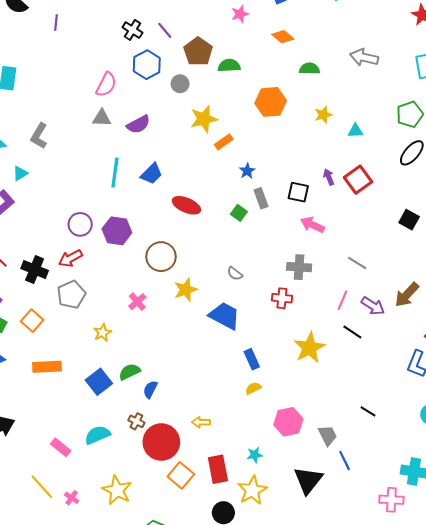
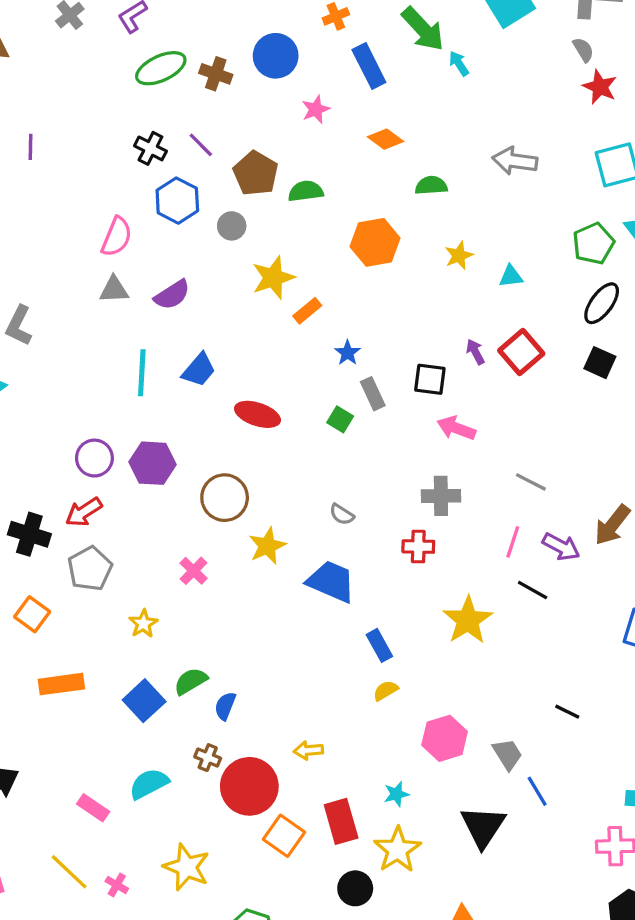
black square: (409, 220) -> (600, 363), moved

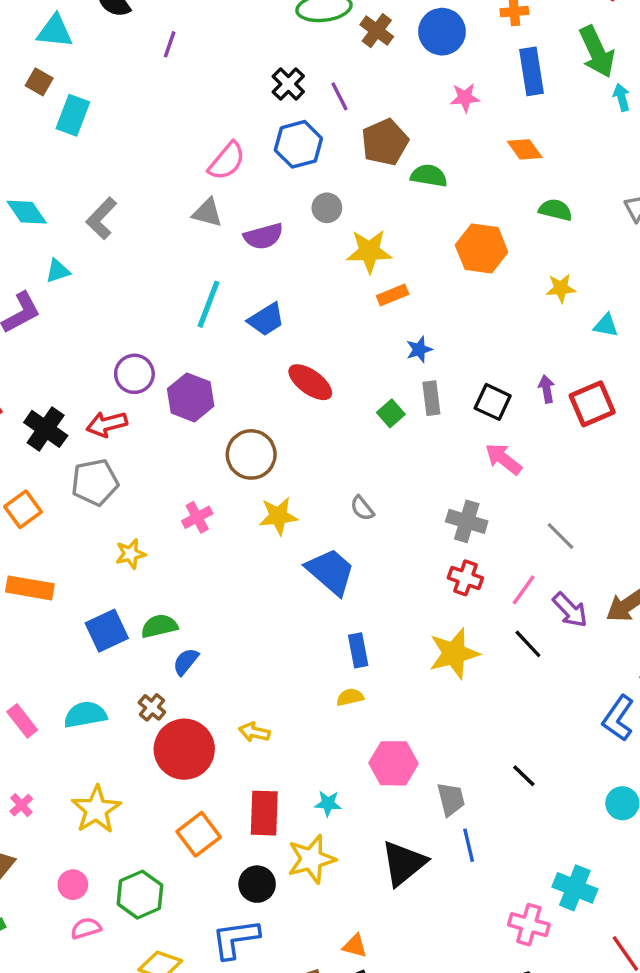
gray circle: (232, 226) -> (327, 208), moved
red cross: (418, 547) -> (465, 578), moved
orange square: (284, 836) -> (199, 834), moved

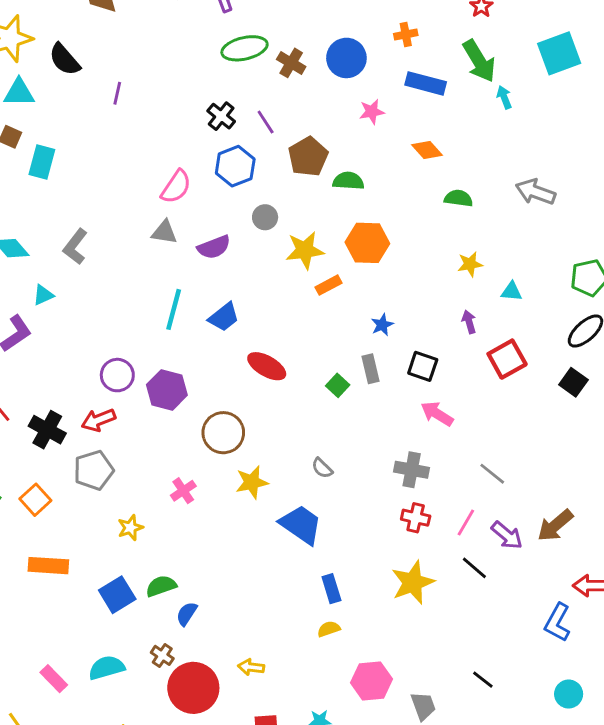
blue rectangle: (531, 71) -> (426, 83), turned -60
orange hexagon: (482, 249) -> (367, 243), moved
blue star: (419, 350) -> (382, 325), moved
purple arrow: (547, 389) -> (469, 322), moved

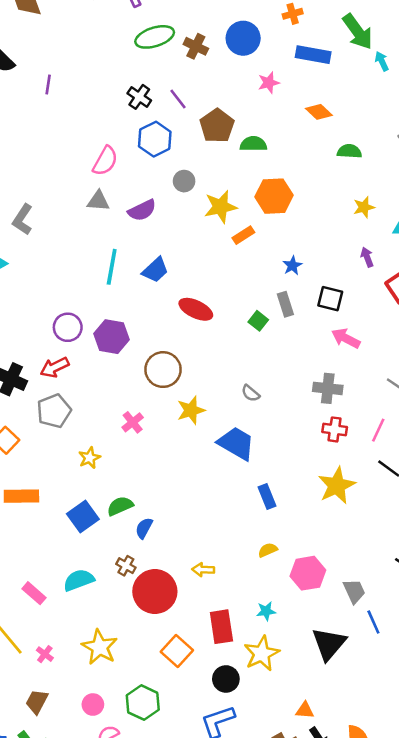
yellow semicircle: (329, 629) -> (268, 550), moved

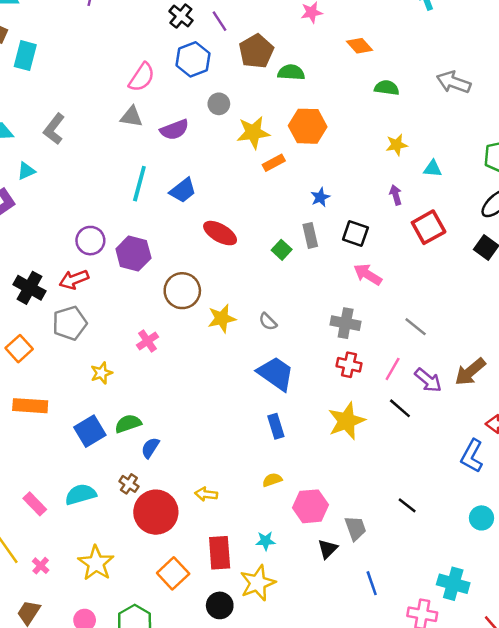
yellow star: (191, 410) -> (222, 318), moved
blue trapezoid: (236, 443) -> (276, 374), moved
blue line: (373, 622) -> (372, 583), moved
black triangle: (329, 644) -> (328, 549), moved, size x0.6

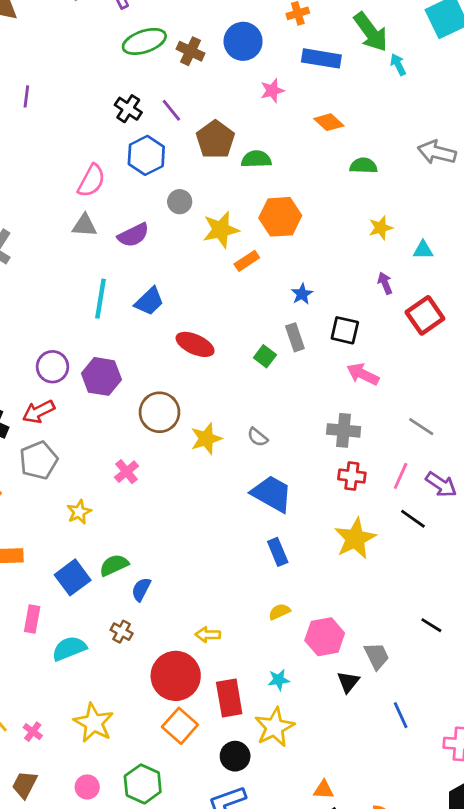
pink rectangle: (35, 504) -> (32, 619), moved, turned 60
red circle: (156, 512) -> (176, 676), moved

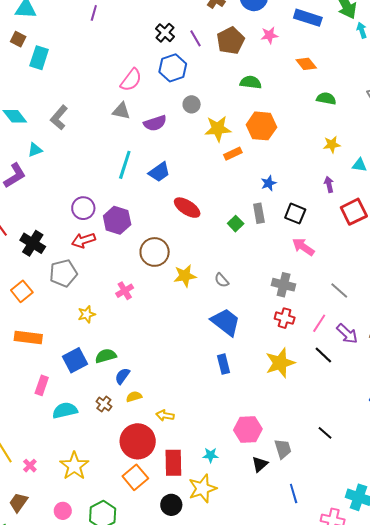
brown pentagon: (215, 139) -> (230, 41), moved
red arrow: (39, 412) -> (83, 240), moved
yellow semicircle: (279, 612) -> (134, 397), moved

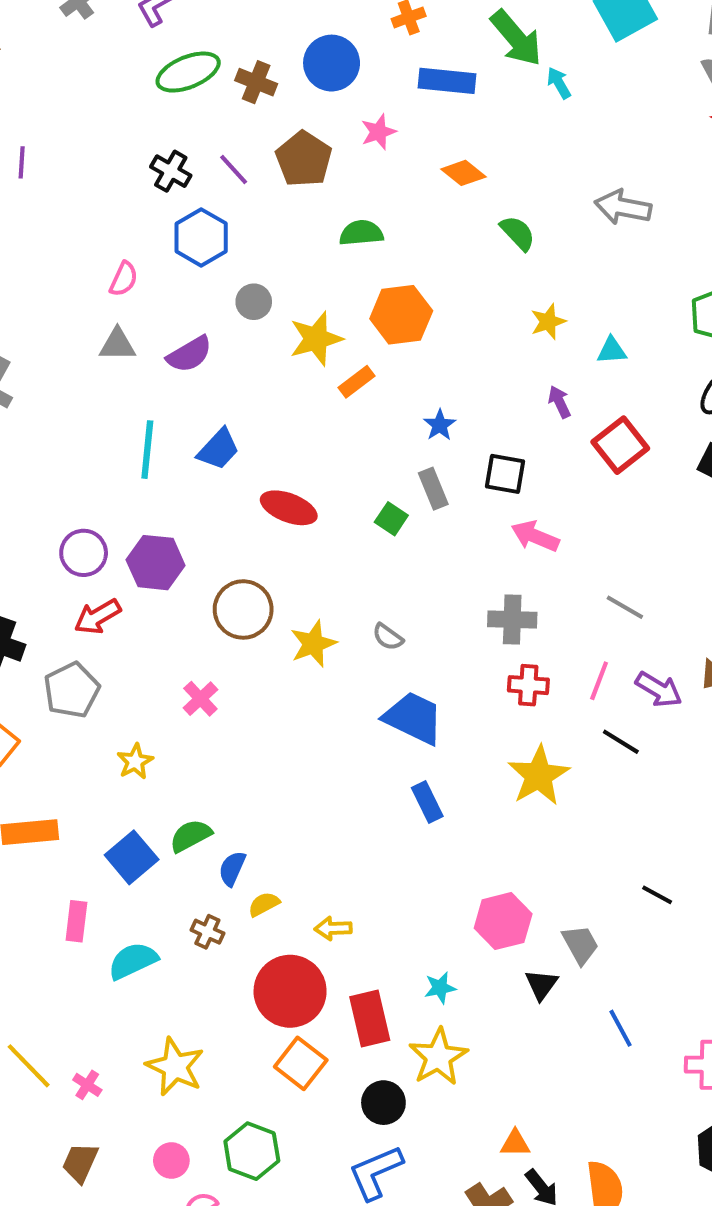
pink semicircle: (131, 80) -> (124, 279), size x0.7
green semicircle: (326, 99) -> (518, 233), turned 48

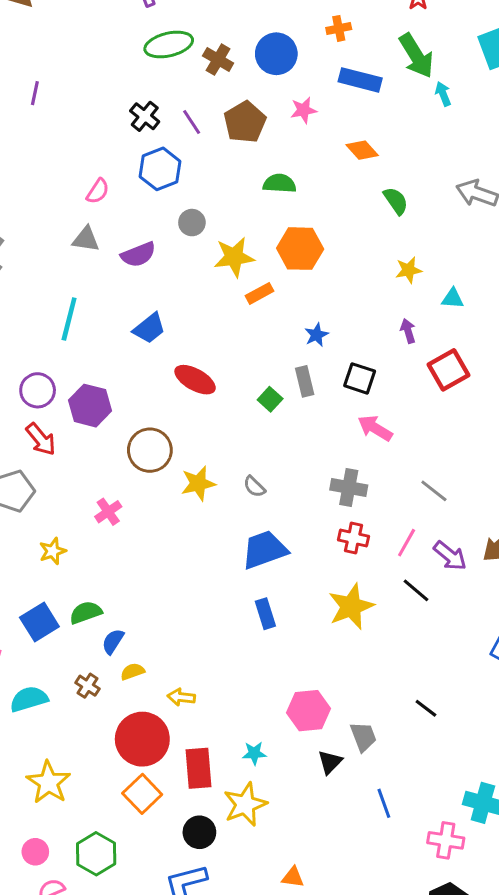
cyan line: (147, 450) -> (69, 319), moved
red arrow: (97, 617) -> (41, 439), turned -108
blue trapezoid: (413, 718) -> (264, 550), turned -54

